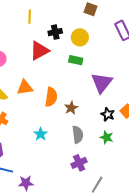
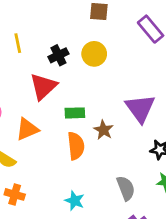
green rectangle: (76, 60) -> (75, 113), moved
orange triangle: (25, 87) -> (27, 129), moved
brown star: (71, 108) -> (103, 130), moved

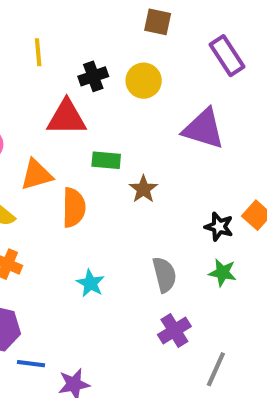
red triangle: (43, 86) -> (67, 117), turned 36
purple triangle: (140, 108) -> (203, 129), moved, turned -44
orange semicircle: (76, 146) -> (74, 208), moved

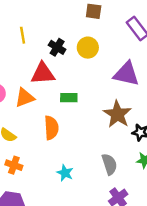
black cross: (93, 76) -> (57, 47), turned -35
orange triangle: (36, 175) -> (25, 98), moved
brown star: (143, 189) -> (117, 114), moved, size x1.6

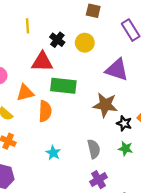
orange triangle: (25, 98) -> (25, 93), moved
green rectangle: (69, 98) -> (63, 86), size x1.6
brown star: (117, 114) -> (105, 105), turned -30

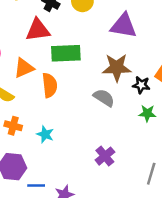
gray semicircle: (94, 149) -> (104, 98), moved, turned -36
cyan star: (53, 153) -> (45, 134), moved
purple cross: (98, 180) -> (105, 156), moved

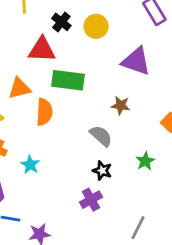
brown star: (117, 68) -> (121, 105), size x0.6
black star: (141, 85) -> (102, 171), moved
green star: (147, 113) -> (145, 161), turned 30

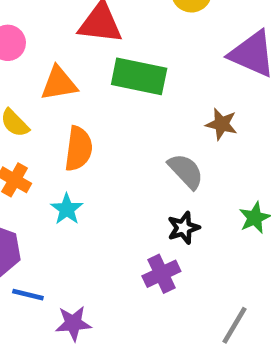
orange semicircle: (44, 112) -> (79, 149), moved
black star: (102, 171) -> (183, 228), turned 30

